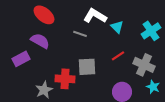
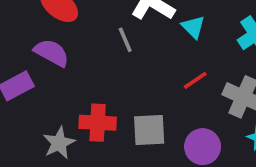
gray line: (80, 34) -> (125, 40), turned 48
gray square: (87, 67) -> (149, 130), moved

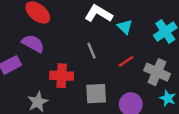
gray line: (125, 40) -> (91, 51), moved
red cross: (98, 123) -> (62, 76), moved

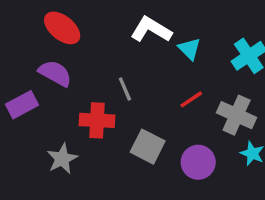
gray line: (91, 51) -> (125, 89), moved
gray square: (96, 94) -> (148, 147), turned 30

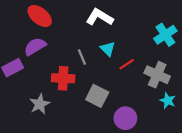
cyan triangle: (189, 49) -> (108, 49), moved
purple semicircle: (55, 73) -> (35, 47), turned -60
purple circle: (198, 162) -> (125, 118), moved

